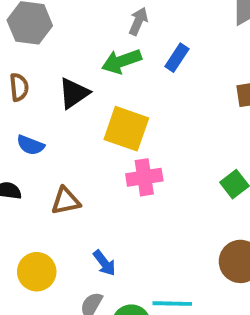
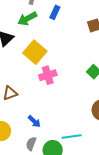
yellow square: (126, 129) -> (35, 52), turned 30

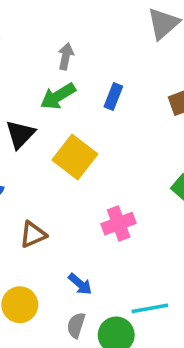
blue rectangle: (55, 12) -> (113, 97), moved
pink cross: (48, 75) -> (119, 224), moved

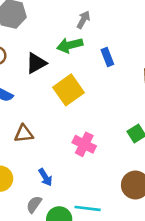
blue rectangle: (113, 97) -> (107, 57), turned -60
pink cross: (119, 224) -> (84, 144), turned 30

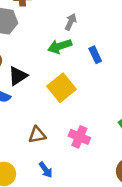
black triangle: (36, 63) -> (18, 76), moved
brown triangle: (24, 134) -> (37, 135), moved

